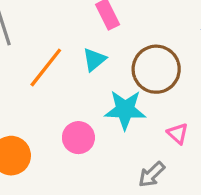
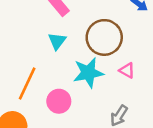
orange line: (46, 67) -> (27, 84), moved
pink triangle: (178, 133) -> (127, 70), moved

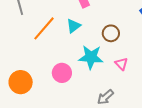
brown circle: (104, 37) -> (111, 33), size x0.6
orange line: (27, 84) -> (44, 28), moved

